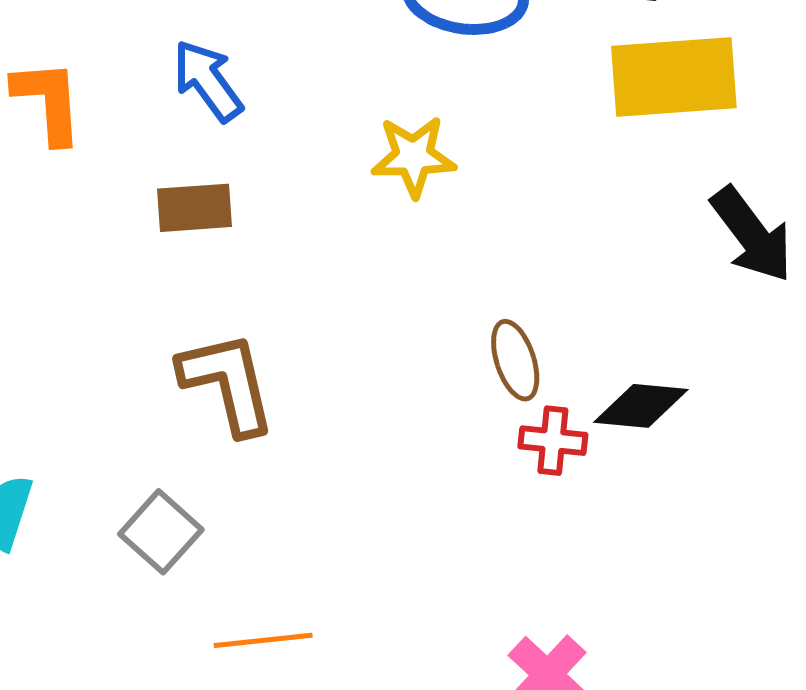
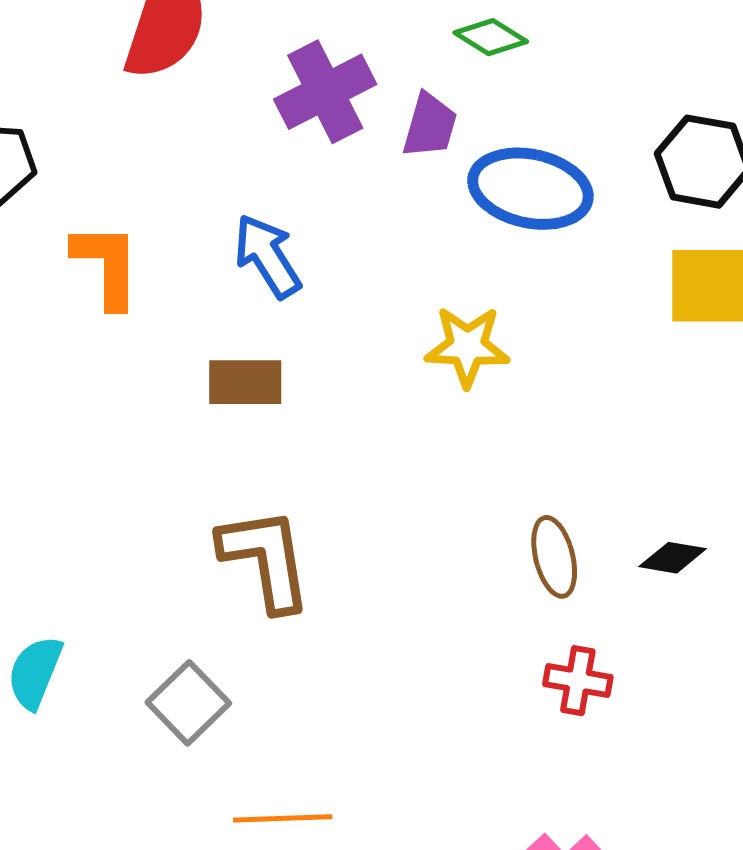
black diamond: (641, 406) -> (673, 558), moved, size x0.7
red cross: (553, 441) -> (578, 681), moved

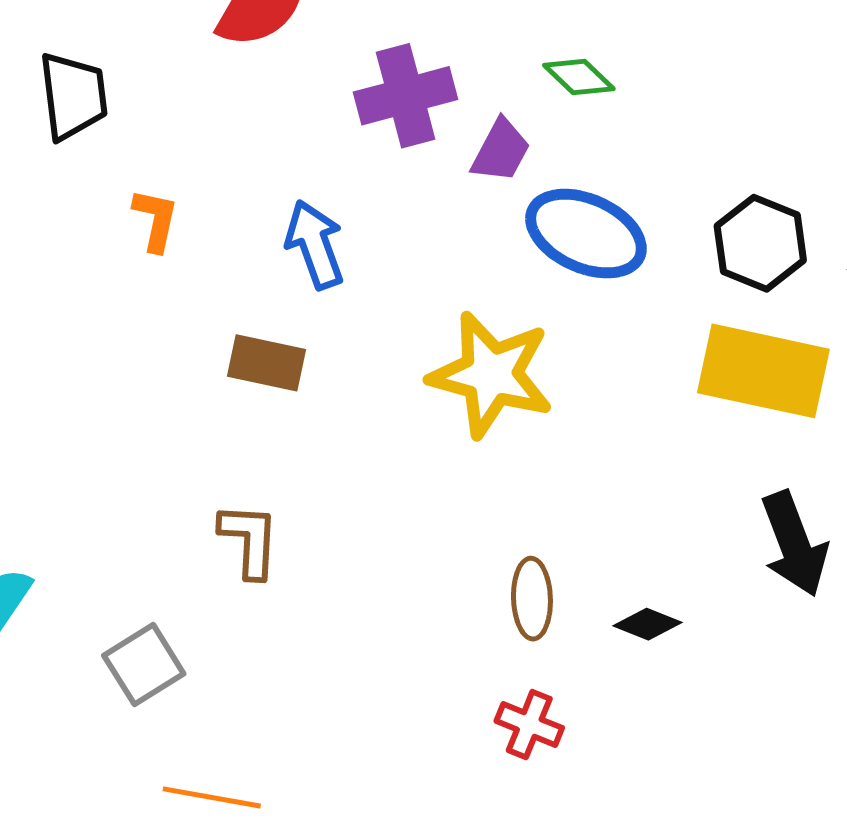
orange L-shape: (107, 265) -> (156, 220), size x0.7
yellow star: (467, 346) -> (491, 375), size x1.5
brown L-shape: (266, 559) -> (249, 540), size x0.7

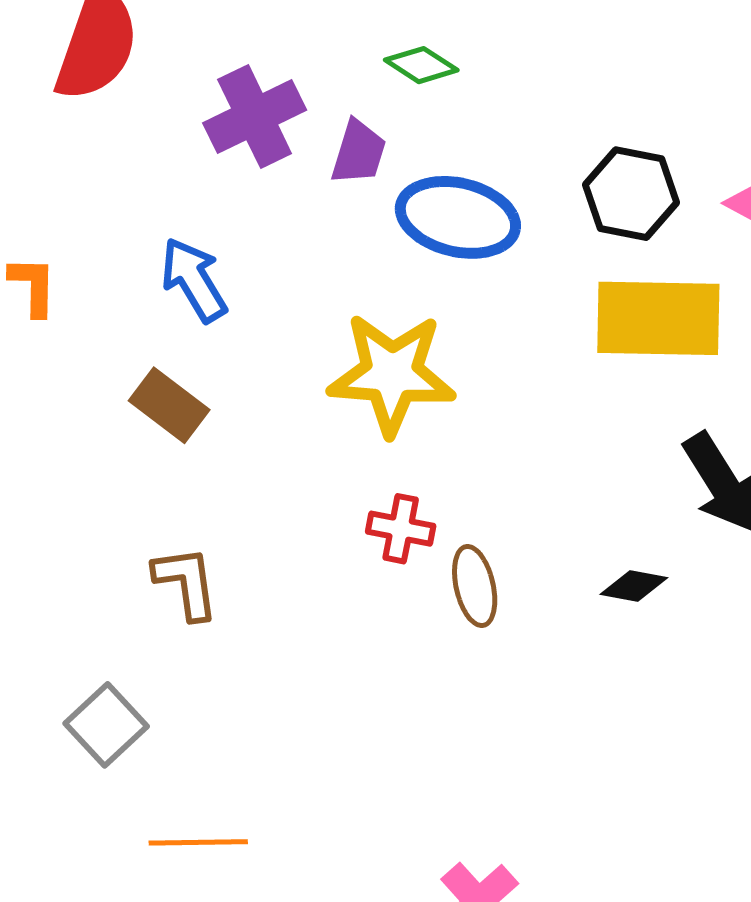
brown rectangle: (267, 363) -> (169, 405), turned 36
black diamond: (648, 624) -> (634, 586), moved
red cross: (529, 724) -> (401, 529), moved

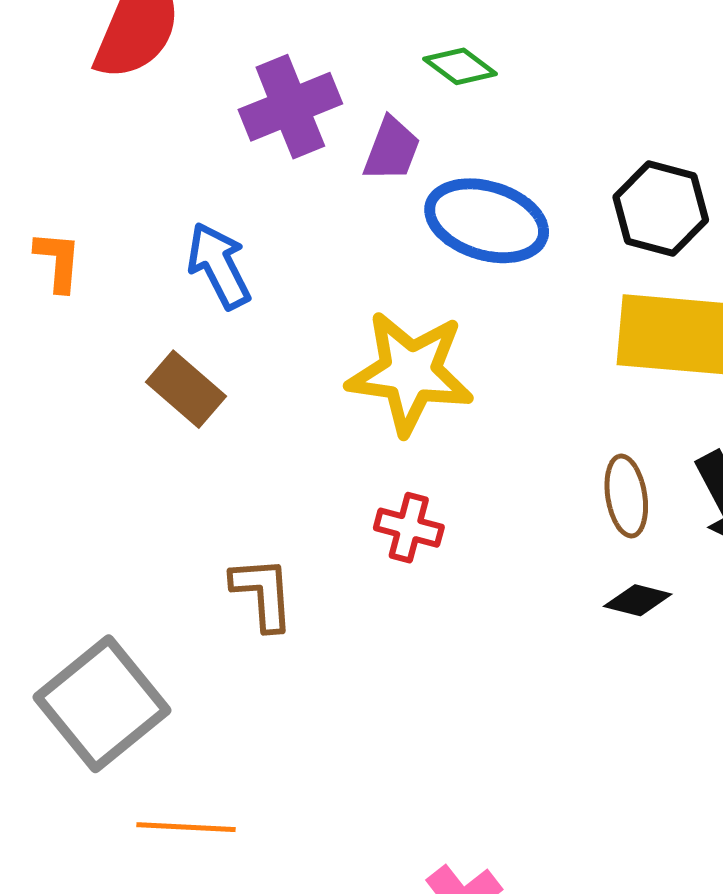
brown L-shape: (186, 583) -> (263, 593), moved
brown ellipse: (475, 586) -> (626, 496), moved
gray square: (106, 725) -> (102, 704), size x1.6

